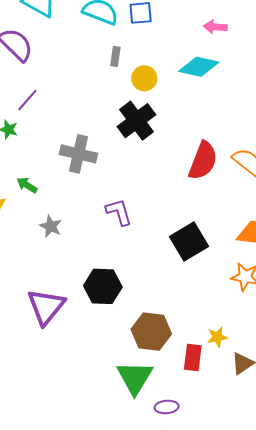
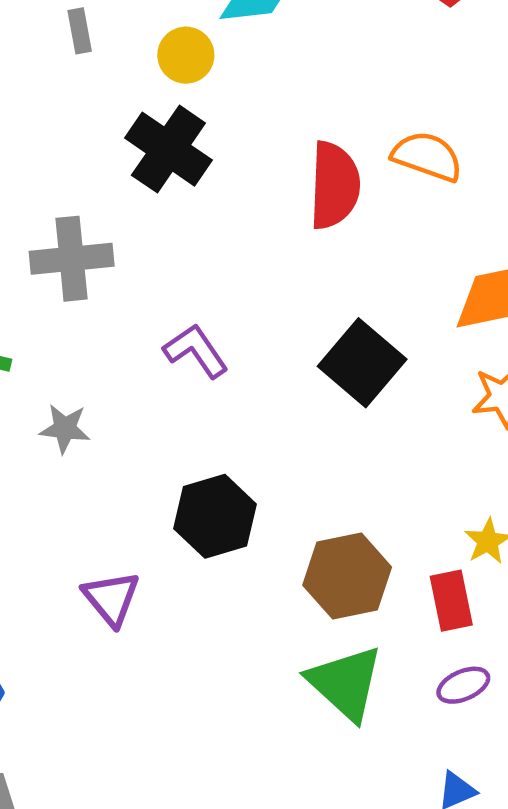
yellow circle: (144, 78) -> (186, 55), moved
purple triangle: (46, 307) -> (111, 598), size x0.7
purple ellipse: (167, 407) -> (463, 685), moved

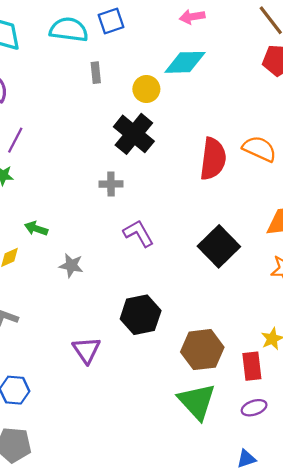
gray cross: (72, 259) -> (111, 184), moved, size x0.6

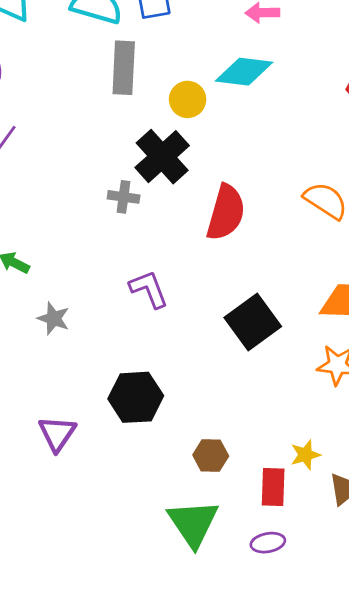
gray rectangle: (96, 73) -> (124, 68), size x1.8
red semicircle: (213, 159) -> (226, 213), moved
gray cross: (111, 184) -> (124, 197), moved
brown hexagon: (202, 350) -> (211, 455), size x0.6

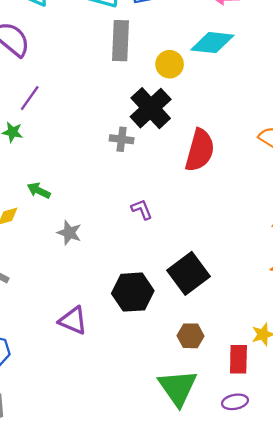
purple L-shape: (149, 289) -> (142, 209), size x0.7
black square: (253, 322) -> (189, 273), moved
purple triangle: (57, 434) -> (73, 321), turned -40

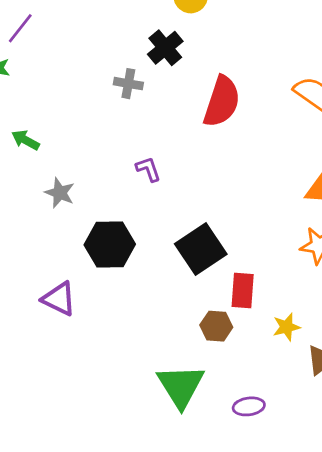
black cross: (151, 108) -> (165, 48), size x0.7
black hexagon: (133, 292) -> (110, 245), moved
brown hexagon: (190, 336) -> (216, 326), moved
red rectangle: (238, 359) -> (243, 291), moved

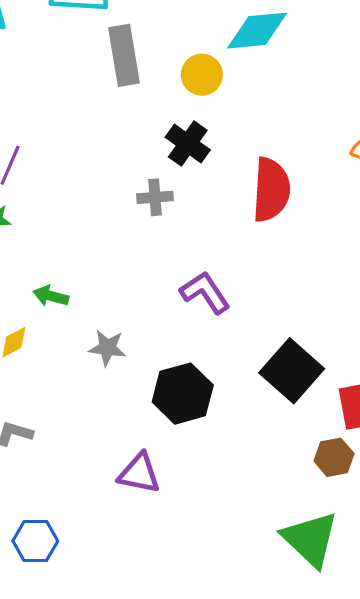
purple L-shape: (148, 169) -> (205, 292), size x1.5

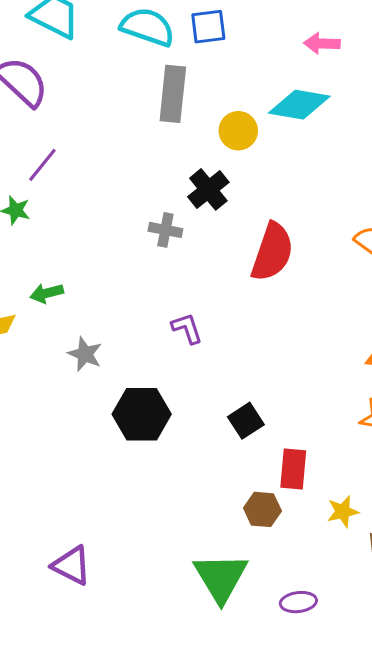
purple L-shape: (205, 292) -> (187, 328), size x0.7
green arrow: (51, 296) -> (47, 293), turned -44
black square: (292, 371) -> (246, 421), size x0.6
purple triangle: (139, 473) -> (72, 565), moved

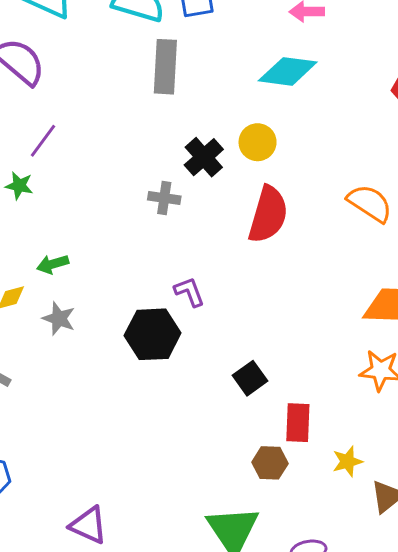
yellow circle: (238, 131) -> (258, 142), moved
gray star: (85, 354) -> (59, 319), moved
black hexagon: (142, 414) -> (153, 334), moved

